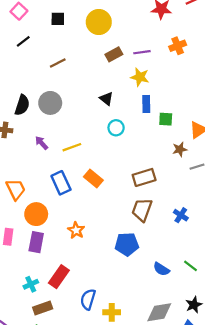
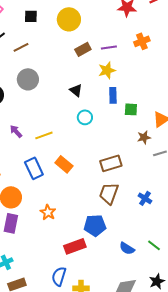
brown line: (58, 63) -> (21, 47), moved
yellow star: (140, 77) -> (107, 70), turned -30
gray circle: (50, 103) -> (28, 79), moved
red rectangle: (59, 277) -> (75, 246), moved, turned 35

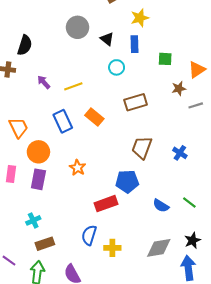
gray circle: (28, 79) -> (78, 27), moved
blue rectangle: (113, 95) -> (134, 44), moved
brown rectangle: (111, 163) -> (136, 102), moved

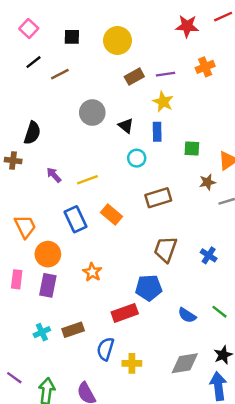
yellow star: (140, 18) -> (163, 102), turned -30
brown rectangle: (45, 244) -> (73, 330), moved

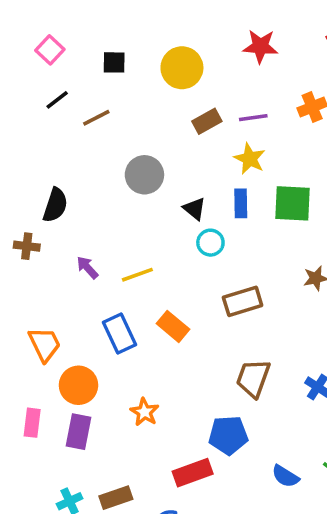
red star: (187, 26) -> (260, 46), moved
black triangle: (126, 126) -> (194, 209), moved
green square: (192, 149) -> (293, 203), moved, size x1.6

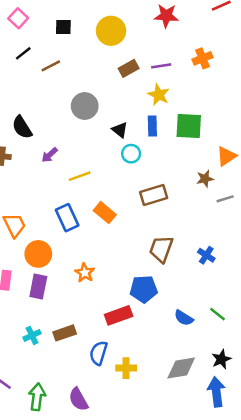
black semicircle: (55, 205) -> (22, 127), turned 130
purple arrow: (87, 268) -> (50, 155), moved, turned -90

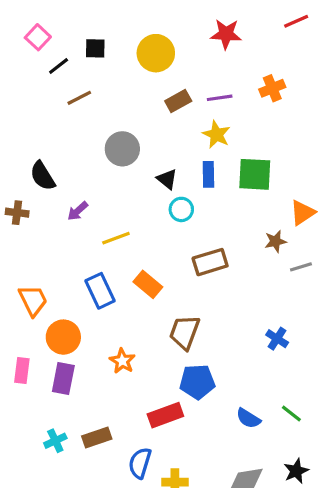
black line: (23, 53) -> (59, 66), moved
brown trapezoid: (161, 249) -> (185, 332), moved

